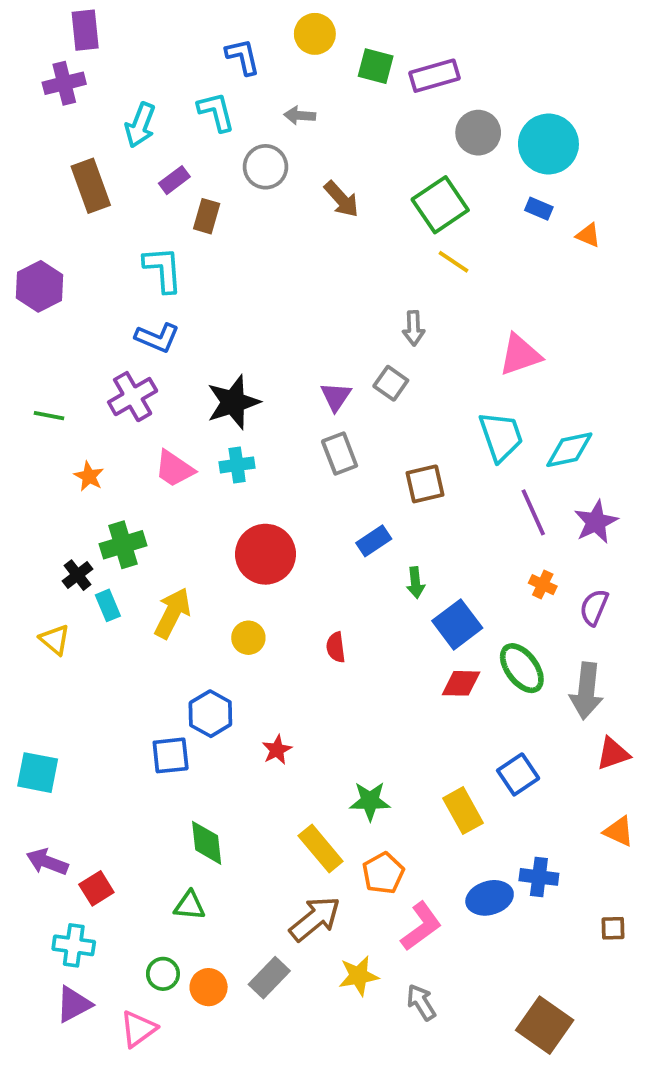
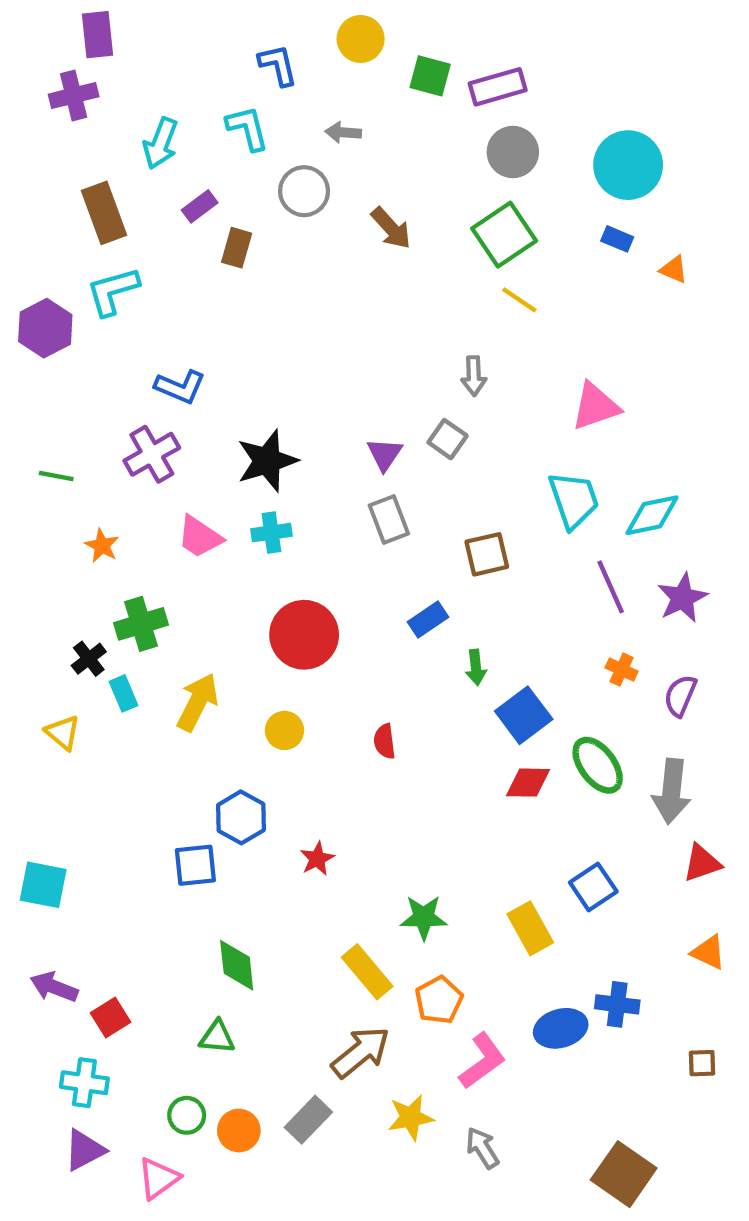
gray circle: (478, 133) -> (513, 152), moved
cyan L-shape: (163, 269) -> (113, 291), moved, turned -102

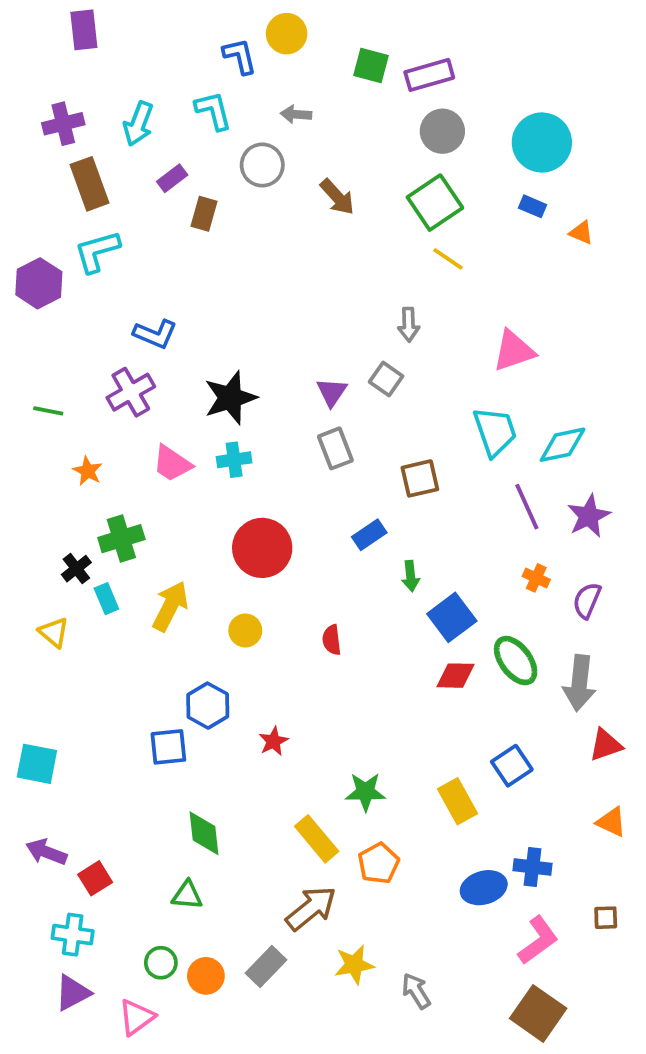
yellow circle: (361, 39) -> (287, 34), moved
purple cross: (74, 95) -> (63, 124), moved
pink L-shape: (482, 1061) -> (538, 940), moved

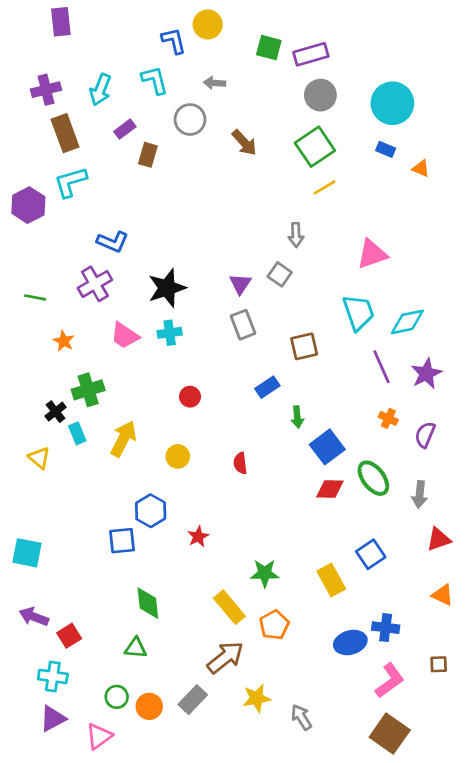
yellow line: (448, 259) -> (324, 187), turned -65
red circle: (262, 548) -> (190, 397), size x0.5
gray arrow: (579, 683) -> (420, 494), size x0.7

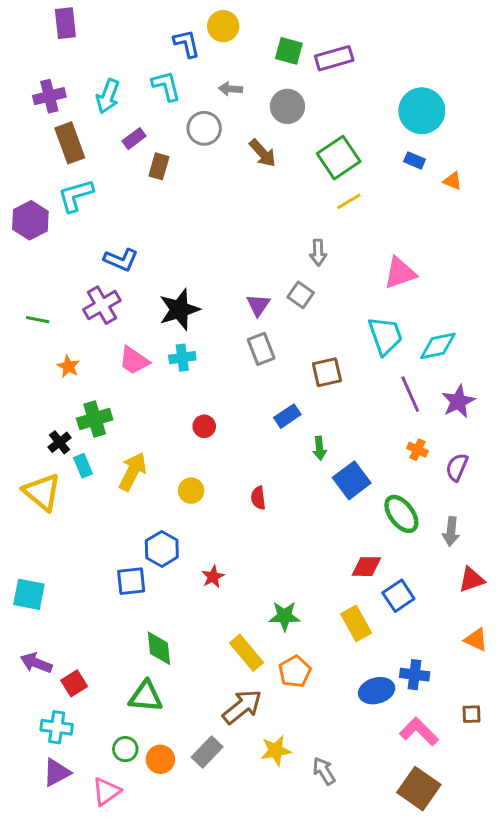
gray circle: (320, 95) -> (287, 106), moved
yellow triangle: (39, 458) -> (42, 492), size x1.6
red diamond: (330, 489) -> (366, 567), moved
green triangle: (136, 648) -> (146, 697), size x1.4
pink L-shape: (390, 681) -> (419, 732), turned -99

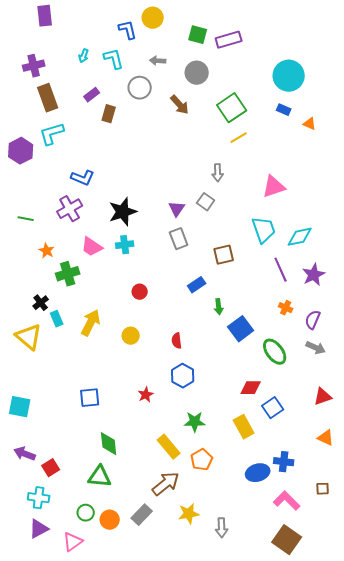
cyan arrow: (108, 96) -> (84, 56), moved, size x0.6
green cross: (95, 419) -> (68, 274), moved
gray arrow: (451, 531) -> (316, 348), moved, turned -72
blue hexagon: (162, 549) -> (183, 376), moved
gray arrow: (324, 771) -> (222, 528), turned -150

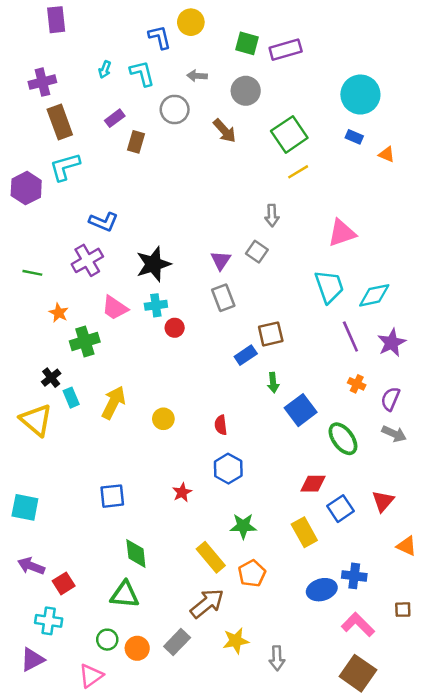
brown square: (224, 255) -> (271, 334), moved
red circle: (140, 292) -> (175, 328), moved
red triangle: (323, 397) -> (383, 501), moved, turned -30
purple triangle: (39, 529) -> (32, 659), moved

